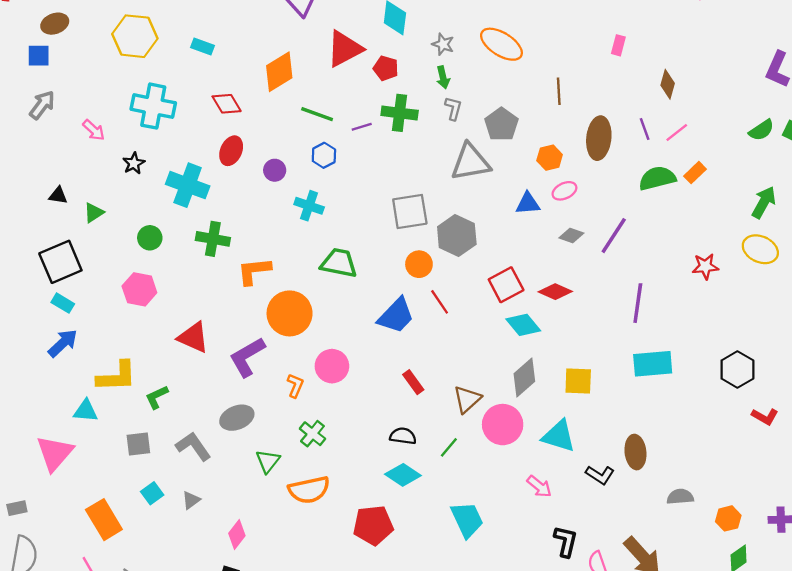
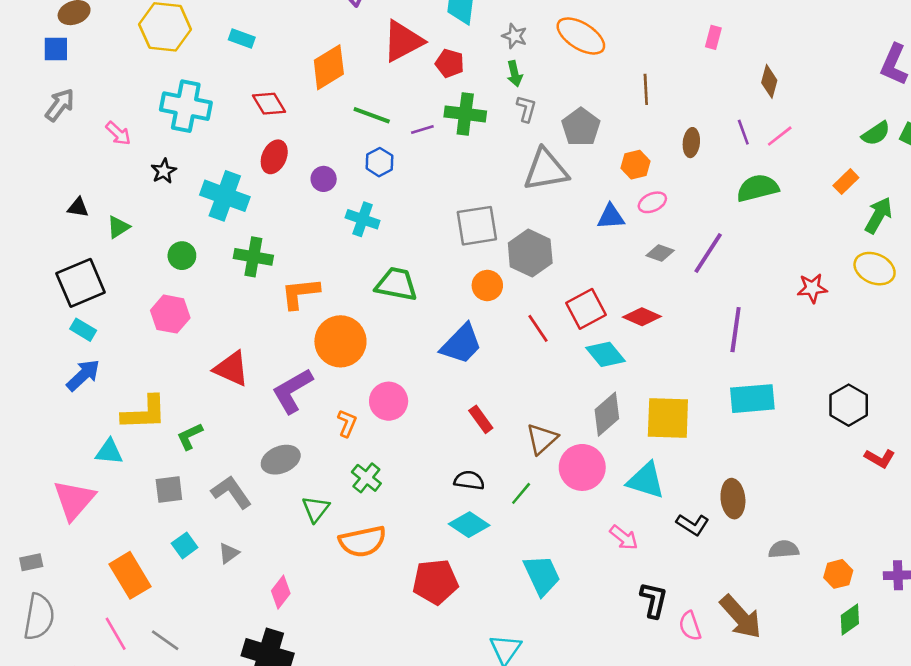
brown ellipse: (599, 138) -> (691, 143), size x0.6
orange rectangle: (695, 173) -> (846, 182), moved
red line: (440, 302) -> (538, 328), moved
yellow square: (578, 381) -> (668, 418), size x1.4

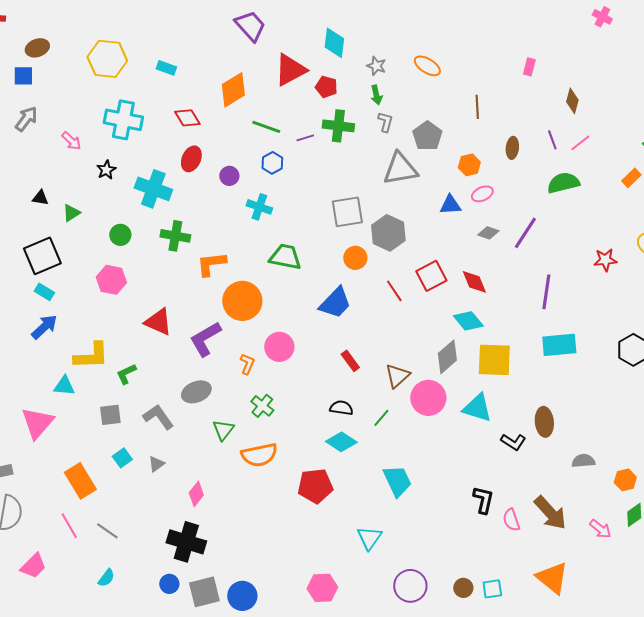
orange ellipse: (581, 36) -> (427, 66), size x0.7
red diamond: (642, 317) -> (474, 282), turned 44
cyan diamond: (606, 354) -> (468, 321), moved
pink arrow: (624, 538) -> (600, 529), moved

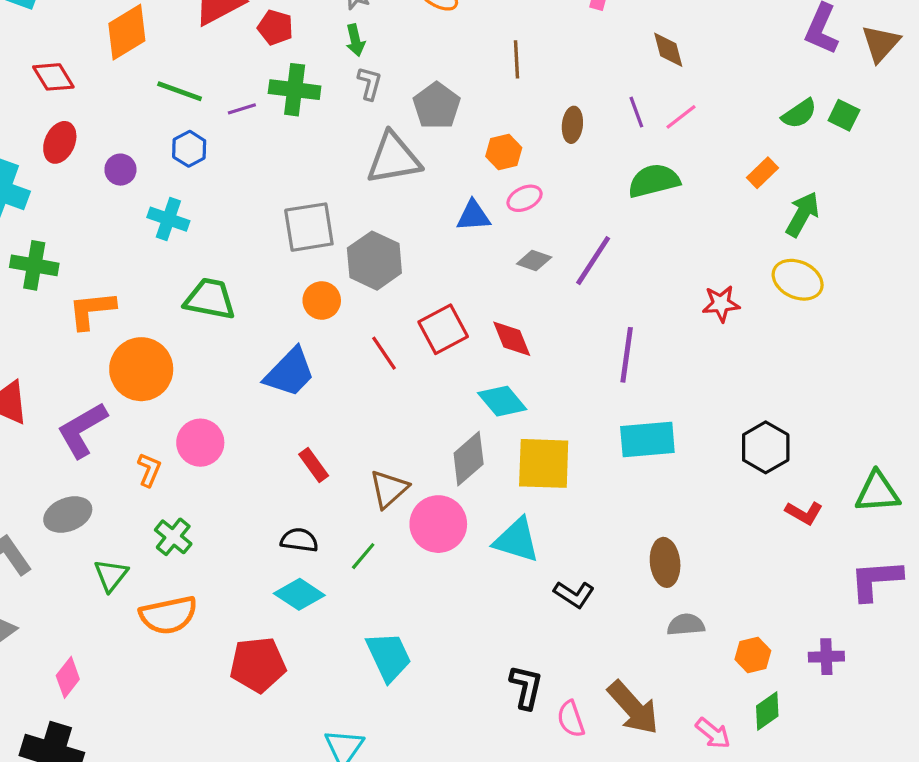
brown diamond: (572, 101) -> (668, 50), turned -30
brown ellipse: (544, 422) -> (665, 562), moved

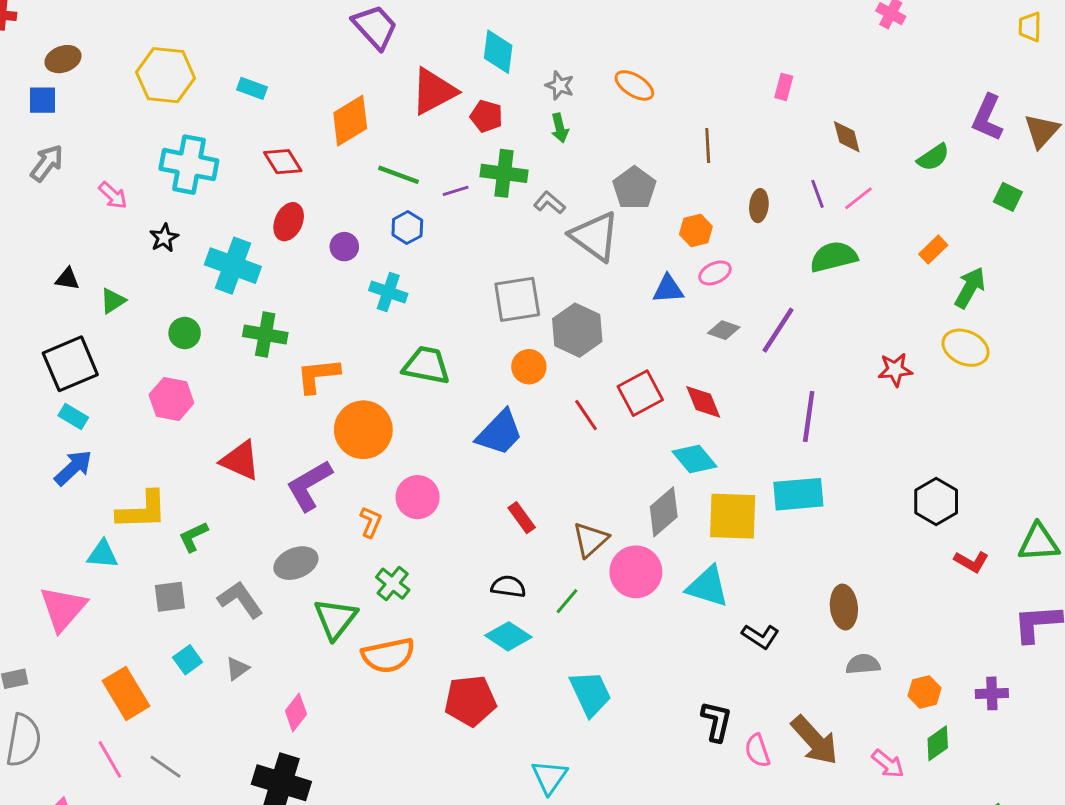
gray L-shape: (370, 83) -> (549, 203), moved, turned -64
green semicircle: (799, 114) -> (933, 157), moved
gray triangle: (394, 158) -> (595, 236), turned 46
cyan rectangle: (647, 439) -> (798, 494), moved
green triangle: (111, 575) -> (336, 619), size x1.4

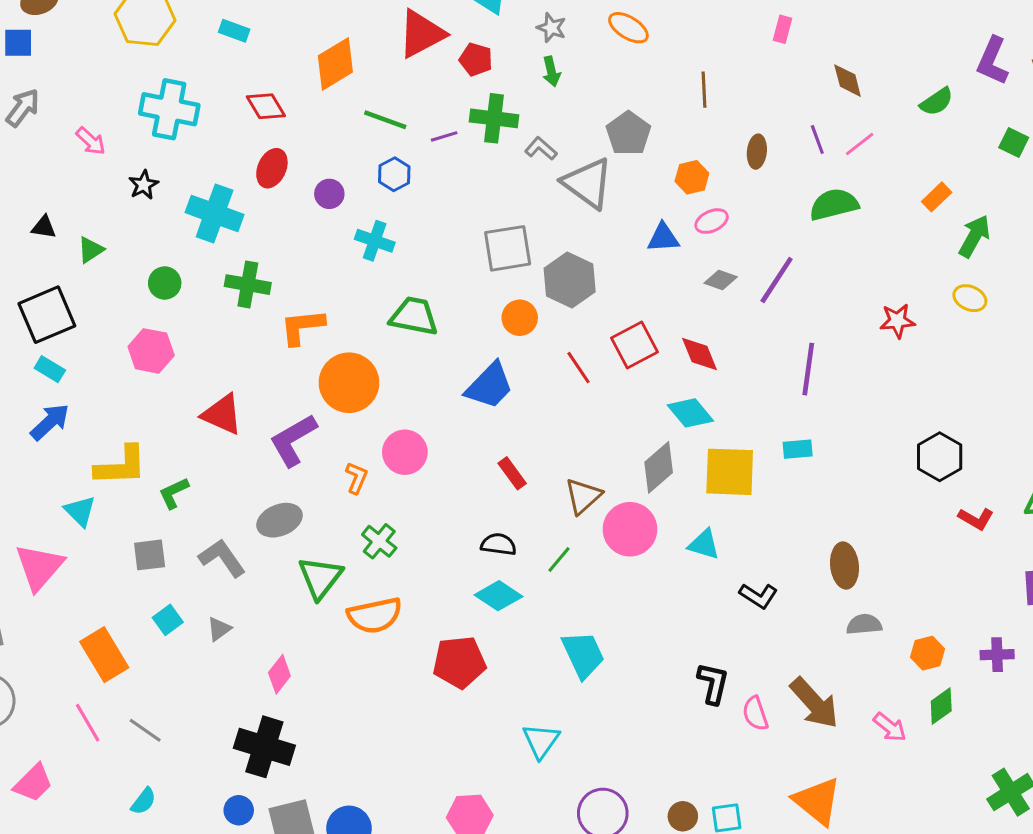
yellow ellipse: (965, 348) -> (970, 298), size x0.7
cyan rectangle: (798, 494) -> (798, 449), size x0.6
cyan triangle: (103, 554) -> (80, 511), turned 40
cyan triangle: (708, 587) -> (704, 544), size x0.7

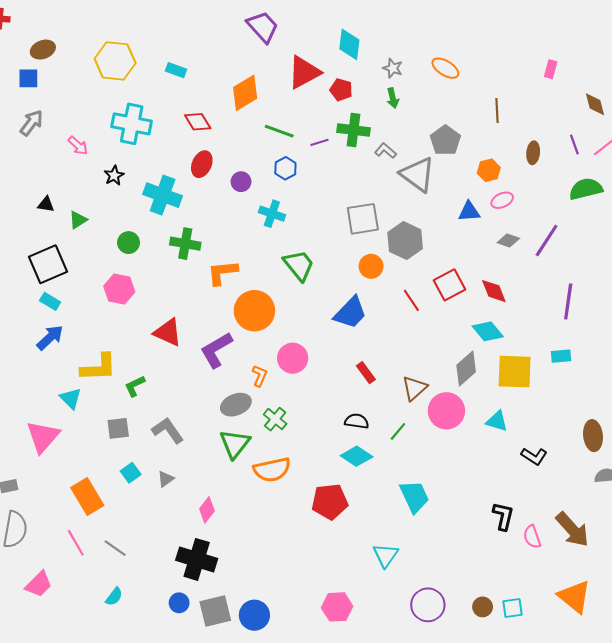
green trapezoid: (414, 316) -> (299, 265), turned 40
gray ellipse: (279, 520) -> (236, 405), moved

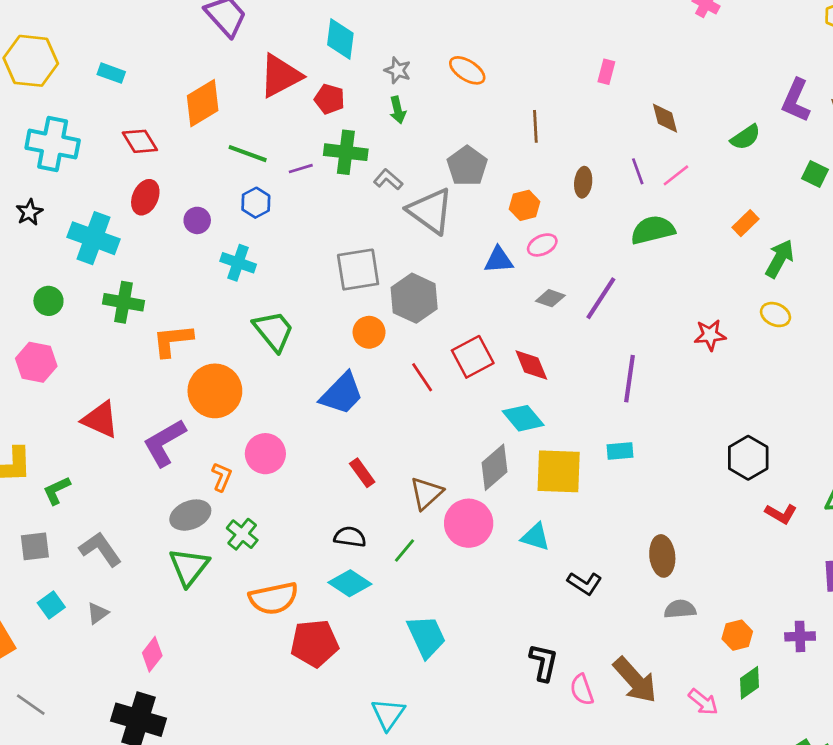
orange semicircle: (272, 470) -> (274, 598), moved

